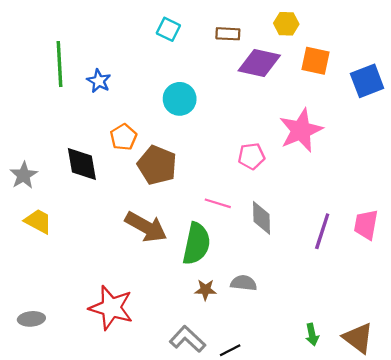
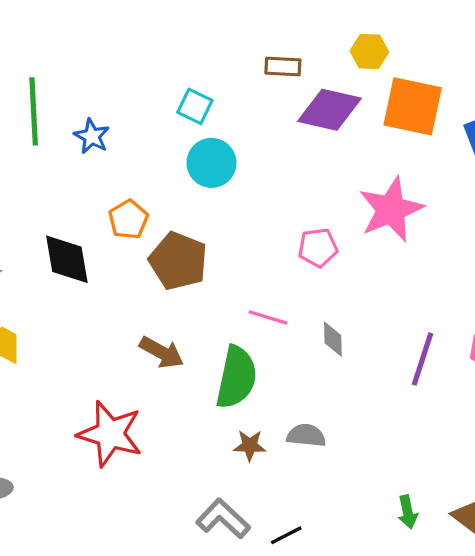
cyan square: (168, 29) -> (195, 106), moved
orange square: (315, 61) -> (413, 106), size x1.4
gray diamond: (262, 218) -> (333, 339), size x0.7
brown arrow: (146, 227) -> (162, 352), size x0.7
red star: (111, 308) -> (110, 434), moved

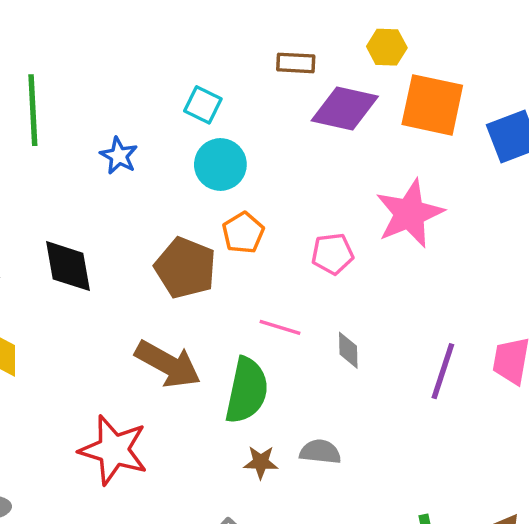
blue star: (92, 136) -> (119, 156), moved
orange pentagon: (128, 219) -> (243, 233), moved
brown arrow: (162, 352) -> (168, 364), size x1.4

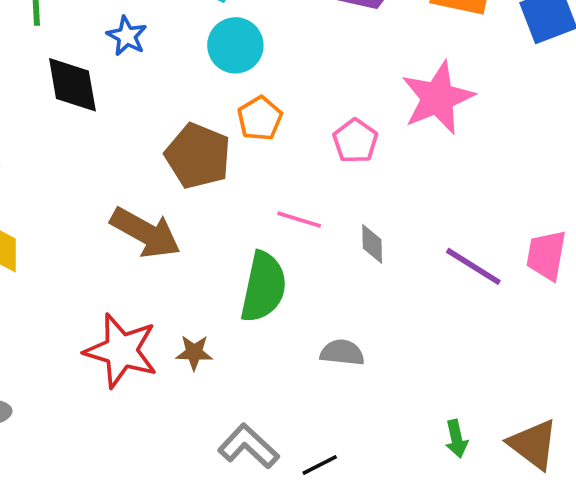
pink pentagon: (332, 254) -> (355, 141), turned -30
black diamond: (68, 266) -> (72, 85), moved
brown arrow: (168, 364) -> (145, 233), moved
purple line: (443, 371) -> (473, 266), turned -76
brown star: (261, 462) -> (194, 353), moved

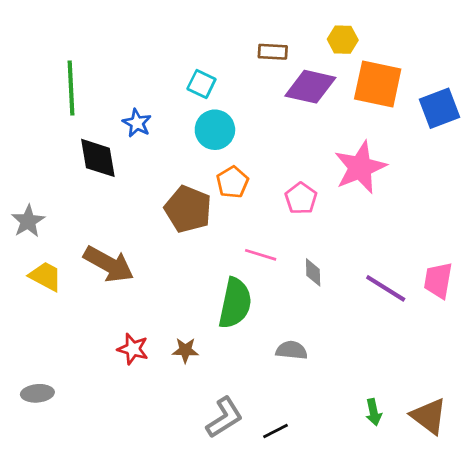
brown arrow: (145, 233) -> (109, 264), moved
red star: (121, 351) -> (133, 349), size x0.6
gray L-shape: (248, 446) -> (224, 418), turned 105

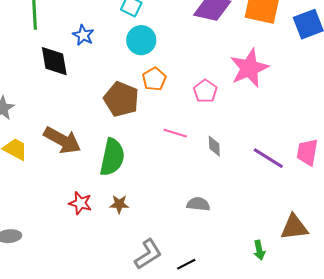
green semicircle: (235, 303) -> (112, 157), moved
brown triangle: (429, 416) -> (294, 227), moved, turned -44

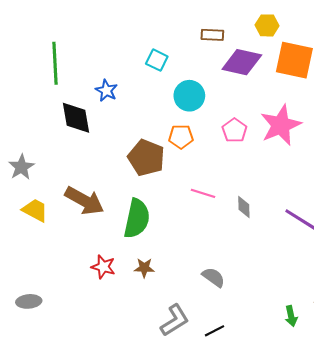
cyan circle: (141, 40) -> (189, 96), moved
orange pentagon: (154, 79) -> (181, 137), turned 30
pink pentagon: (205, 91) -> (234, 130), moved
gray semicircle: (198, 204) -> (213, 277), moved, turned 30

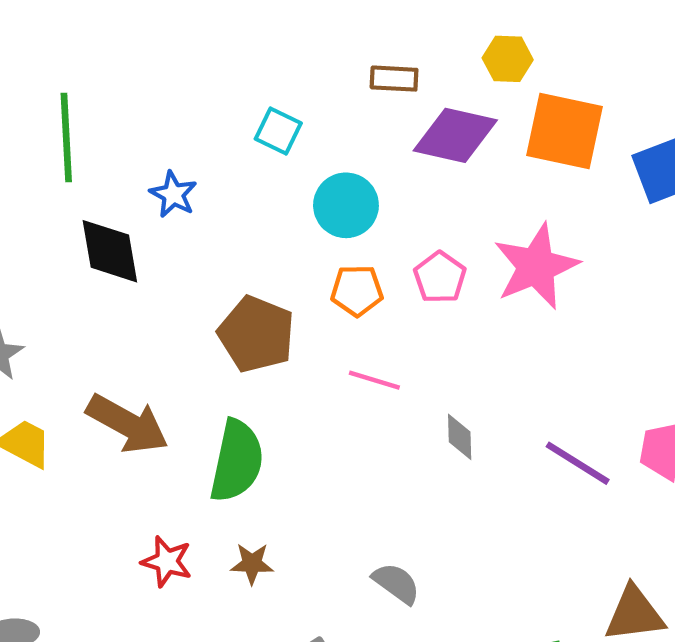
orange pentagon: (181, 137) -> (357, 291), moved
pink line: (203, 193) -> (374, 380), moved

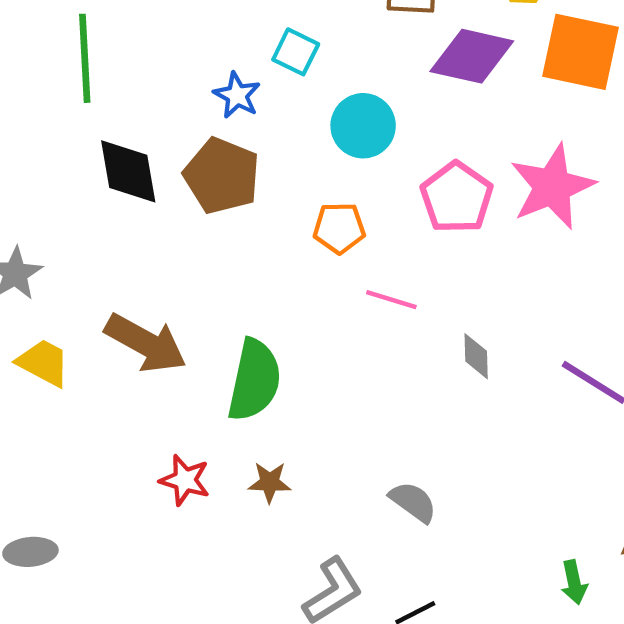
blue star: (173, 194) -> (237, 95), moved
pink pentagon: (440, 277) -> (457, 197), size x1.4
orange pentagon: (357, 291) -> (339, 228), moved
brown pentagon: (256, 334) -> (222, 176), moved

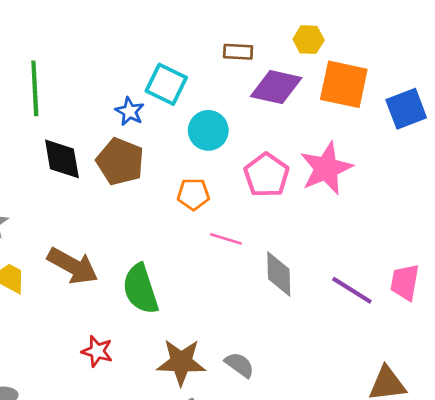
cyan square: (296, 52) -> (166, 84), size x1.4
gray diamond: (476, 356) -> (279, 274), size x1.6
green semicircle: (254, 380) -> (141, 289), turned 150
brown star: (270, 482) -> (181, 362), moved, size x1.8

